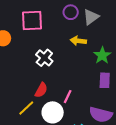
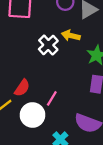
white cross: (44, 58) -> (48, 45), moved

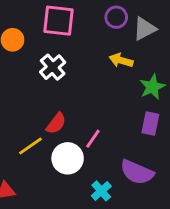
white cross: (48, 45) -> (53, 67), moved

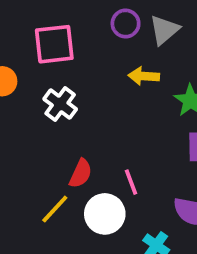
pink line: (93, 139) -> (131, 182), turned -42

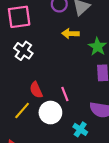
red semicircle: (81, 173) -> (36, 90), turned 133

